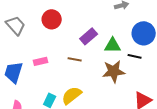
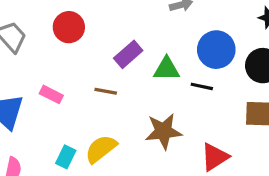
pink rectangle: (41, 61) -> (51, 94), turned 40
brown star: (114, 71) -> (163, 131), moved

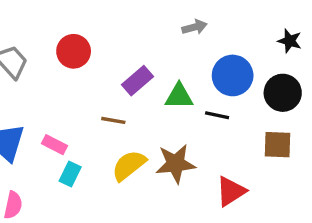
pink rectangle: (51, 94) -> (55, 145), moved
yellow semicircle: (101, 149) -> (129, 165), moved
cyan rectangle: (66, 157) -> (70, 174), moved

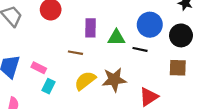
purple rectangle: (138, 81) -> (90, 28), turned -48

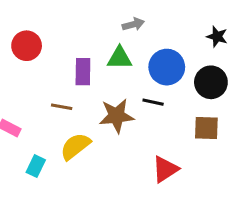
green triangle: (116, 38) -> (120, 58), moved
brown star: (114, 80) -> (116, 116), moved
cyan rectangle: (48, 86) -> (36, 166), moved

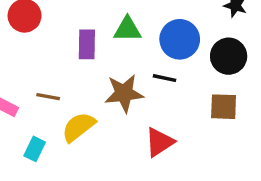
brown line: (62, 107) -> (48, 97), moved
red triangle: (165, 169) -> (159, 142), moved

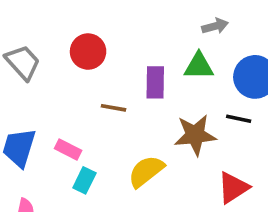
brown line: (48, 97) -> (113, 108), moved
cyan rectangle: (35, 149) -> (84, 180), moved

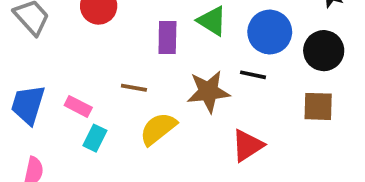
green triangle: (199, 66) -> (212, 21), turned 32
brown line: (113, 108) -> (134, 88), moved

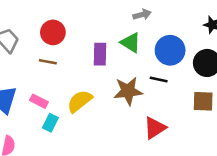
brown line: (134, 88) -> (48, 62), moved
yellow semicircle: (158, 129) -> (80, 101), moved

